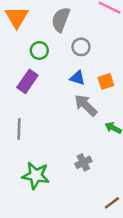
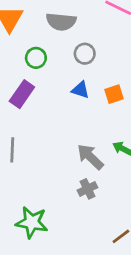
gray semicircle: (61, 20) -> (61, 22), turned -105
gray arrow: (86, 105) -> (90, 157), moved
green star: (36, 175) -> (32, 222), moved

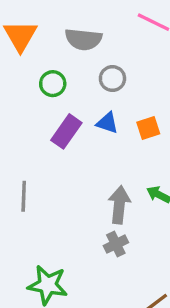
purple rectangle: (22, 94) -> (66, 131), moved
gray arrow: (90, 157) -> (119, 205), turned 52

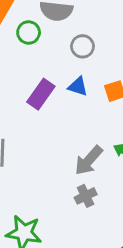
green circle: (53, 84) -> (29, 33), moved
gray arrow: (119, 205) -> (89, 160), turned -144

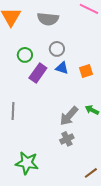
green circle: (29, 33) -> (25, 55), moved
gray circle: (82, 46) -> (57, 49), moved

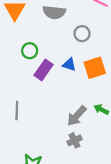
gray circle: (57, 49) -> (82, 34), moved
orange square: (86, 71) -> (95, 68), size x1.5

